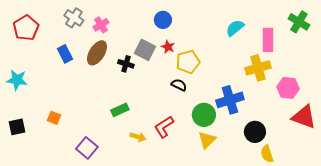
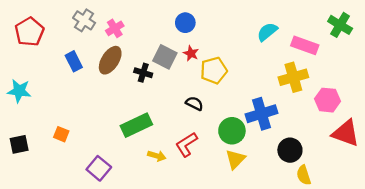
pink rectangle: (268, 40) -> (305, 45), turned -70
black semicircle: (179, 85) -> (194, 103), moved
green rectangle: (120, 110) -> (136, 125), size x1.5

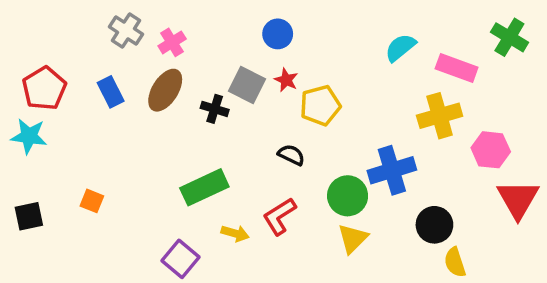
red pentagon: (29, 32) -> (44, 88), moved
red triangle: (346, 133) -> (518, 199), turned 40
purple square: (99, 168) -> (181, 259), moved

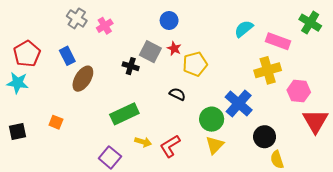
brown ellipse: (165, 90) -> (83, 79), moved
blue cross: (392, 170) -> (239, 104), turned -32
red L-shape: (279, 216) -> (170, 146), moved

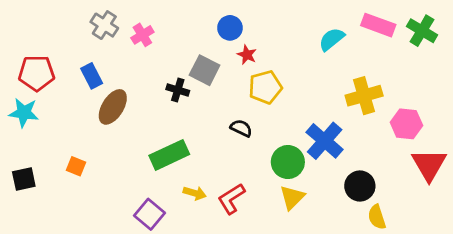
pink rectangle: (278, 41) -> (378, 25), moved
red star: (174, 49) -> (247, 55), moved
red pentagon: (27, 54) -> (37, 73), turned 30

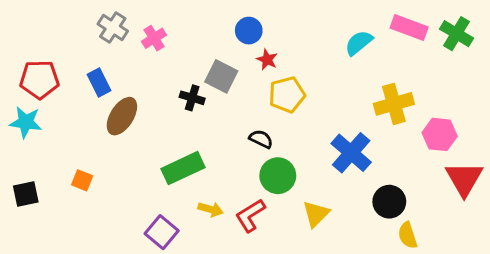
green circle: (288, 162) -> (278, 176), moved

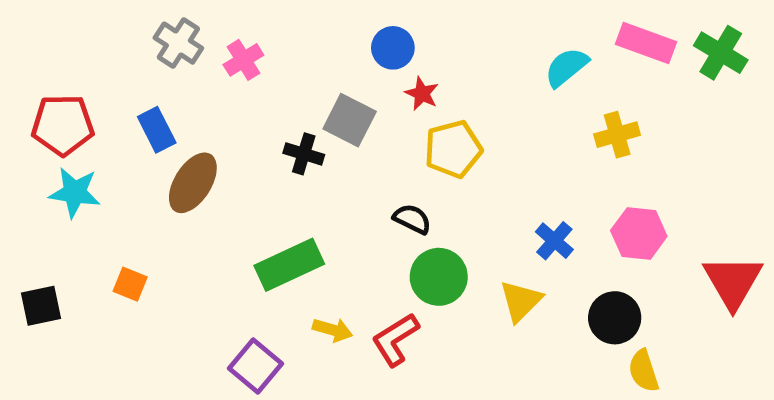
yellow cross: (394, 104) -> (617, 135), moved, size x0.7
cyan star: (26, 122) -> (75, 192), moved
pink hexagon: (440, 134) -> (639, 233), moved
blue cross: (351, 153) -> (554, 241), size x0.6
yellow triangle: (316, 214) -> (521, 301), moved

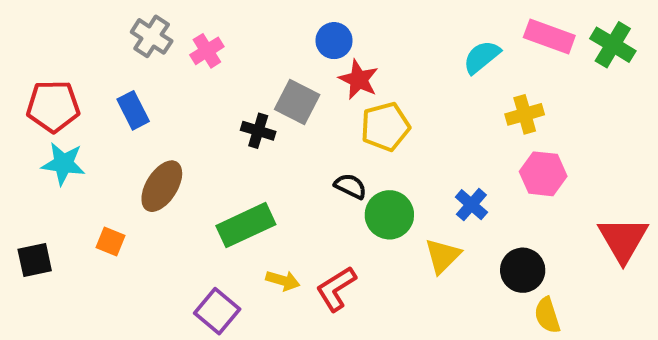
red star: (422, 94) -> (359, 80), size x1.4
brown ellipse: (193, 183) -> (162, 186), moved
pink hexagon: (639, 233) -> (543, 174), moved
green circle: (439, 277) -> (389, 215), moved

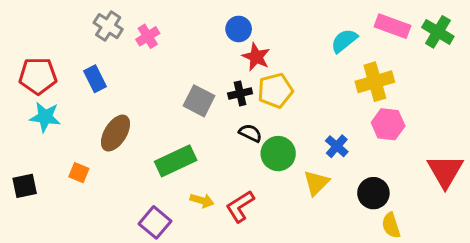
gray square: (297, 102) -> (199, 101), moved
yellow cross: (525, 114) -> (375, 82), size x1.4
black cross: (258, 131) -> (240, 93), moved, turned -30

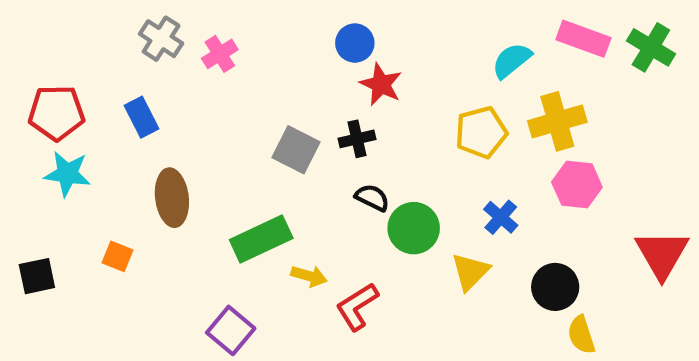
yellow pentagon: (275, 91) -> (481, 132), moved
brown ellipse: (115, 133) -> (172, 198), turned -39
yellow arrow: (202, 200) -> (309, 276), moved

